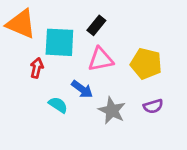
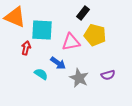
black rectangle: (96, 25) -> (83, 13), moved
yellow pentagon: (146, 64) -> (95, 35), moved

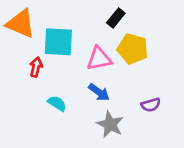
blue arrow: (58, 63) -> (99, 92), moved
gray star: (79, 78) -> (110, 124), moved

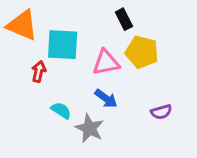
black rectangle: (116, 18) -> (124, 19), turned -66
gray star: (110, 124) -> (90, 128), moved

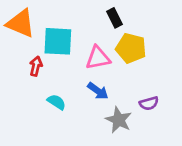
gray star: (90, 128) -> (119, 120), moved

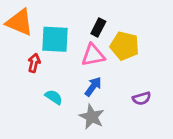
black rectangle: (114, 18) -> (98, 27), moved, turned 54
blue arrow: (98, 91) -> (93, 87), turned -90
gray star: (119, 120) -> (92, 117), moved

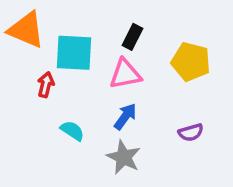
yellow pentagon: (125, 46) -> (191, 62), moved

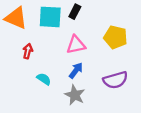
black rectangle: (132, 37) -> (75, 12), moved
cyan square: (74, 53) -> (50, 17), moved
purple semicircle: (191, 132) -> (115, 80), size x1.6

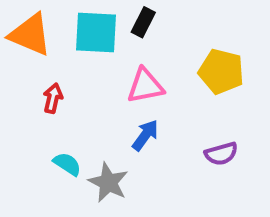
cyan semicircle: (44, 79) -> (67, 164), moved
purple semicircle: (115, 80) -> (221, 154), size x0.7
gray star: (75, 95) -> (108, 182), moved

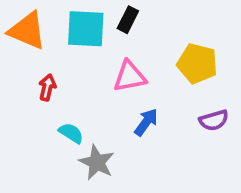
blue arrow: (145, 135) -> (146, 122), moved
purple semicircle: (221, 154) -> (214, 120), moved
cyan semicircle: (67, 164) -> (71, 133), moved

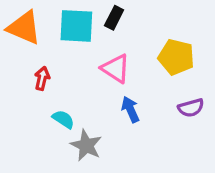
pink triangle: (130, 76) -> (116, 69), turned 44
blue arrow: (146, 122) -> (130, 109), turned -60

